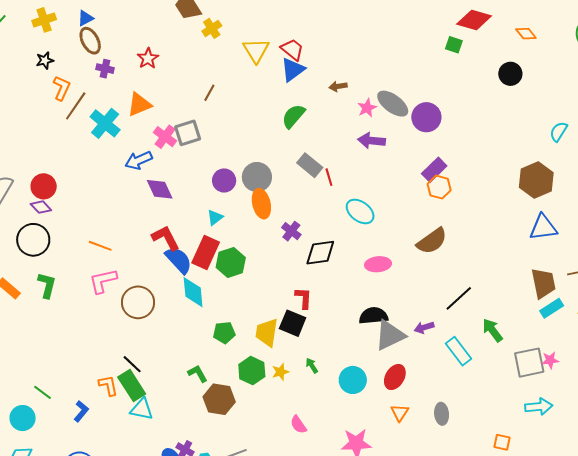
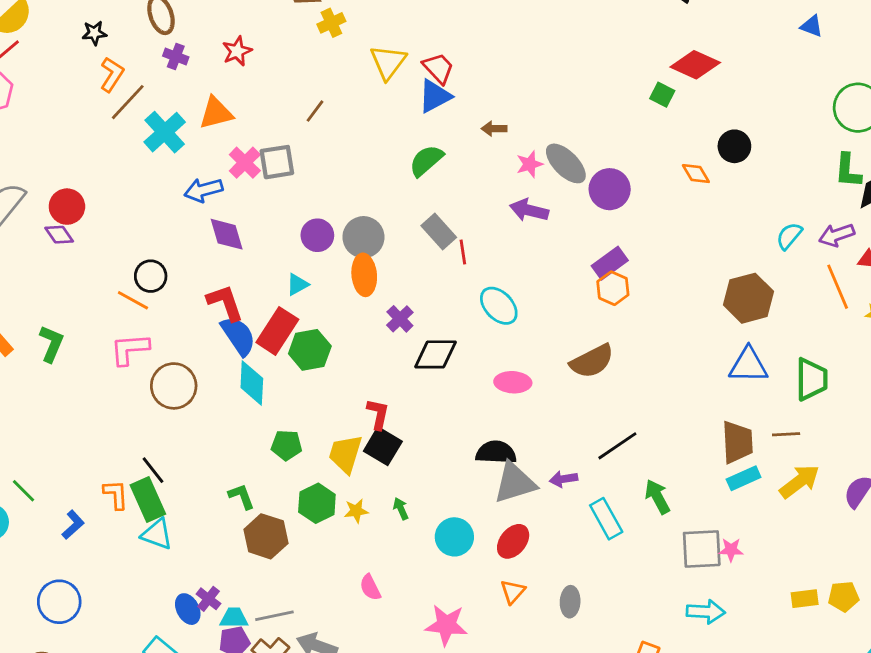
orange diamond: (526, 34) -> (696, 174), moved
black circle: (33, 240) -> (151, 276), moved, size x0.7
red L-shape: (304, 298) -> (378, 414), moved

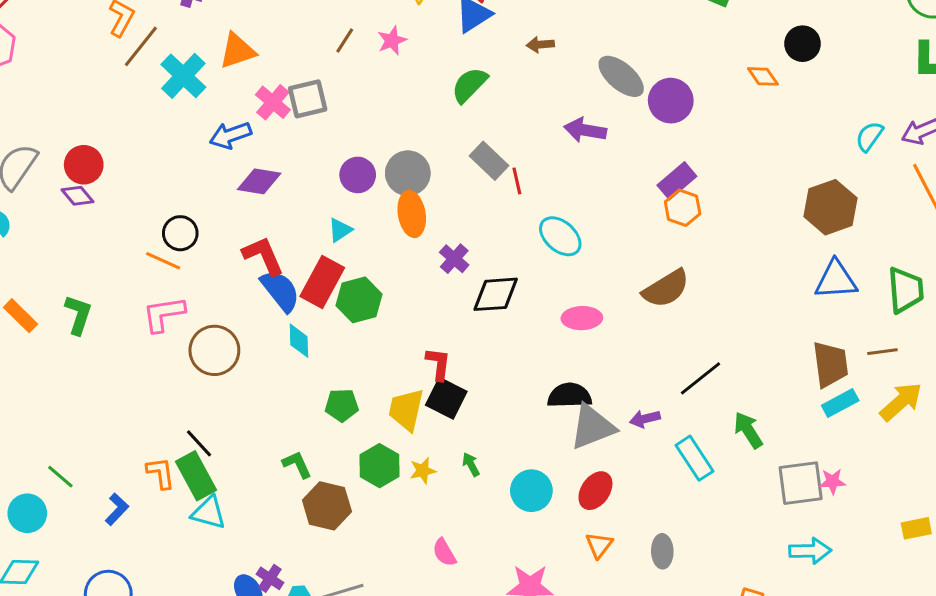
pink star: (530, 164) -> (392, 41), moved
purple diamond: (227, 234) -> (259, 181), turned -60
cyan diamond: (252, 383) -> (299, 341), size x0.7

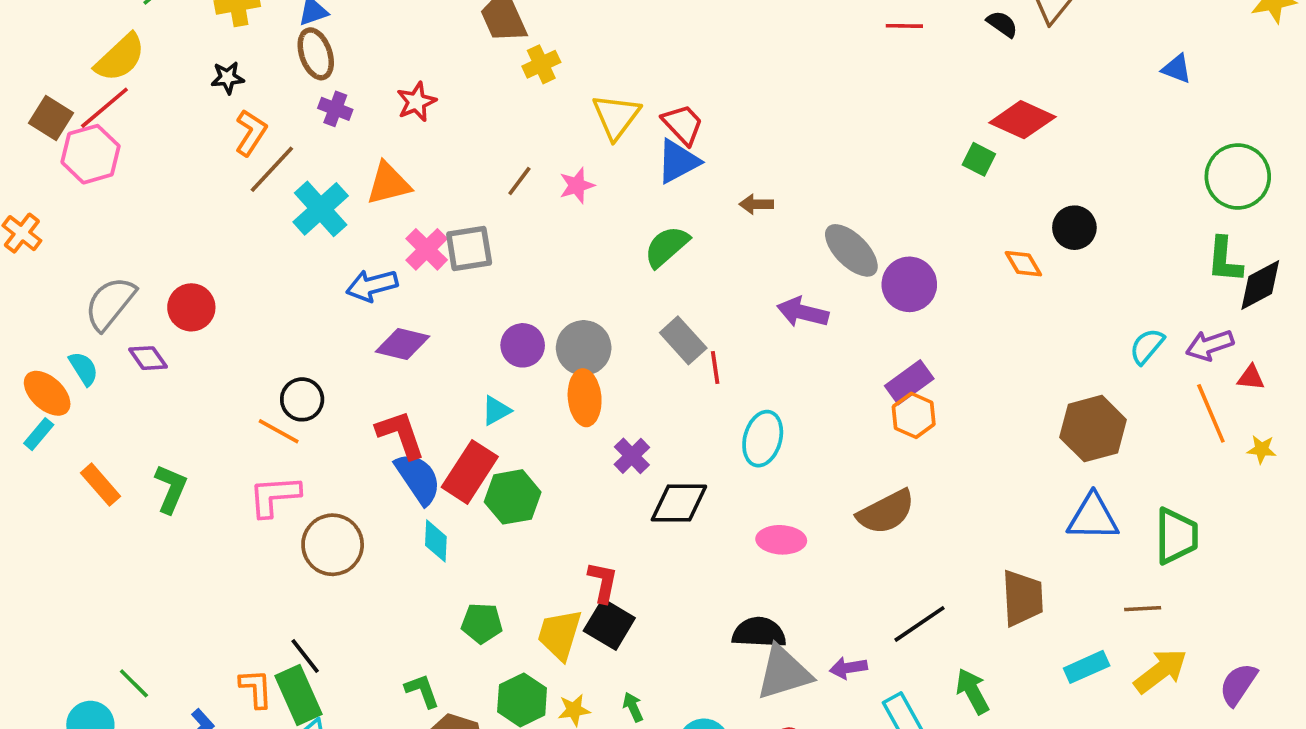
purple diamond: (78, 196) -> (148, 358), moved
cyan ellipse: (560, 236) -> (763, 439), turned 60
brown trapezoid: (830, 364) -> (1022, 598), moved

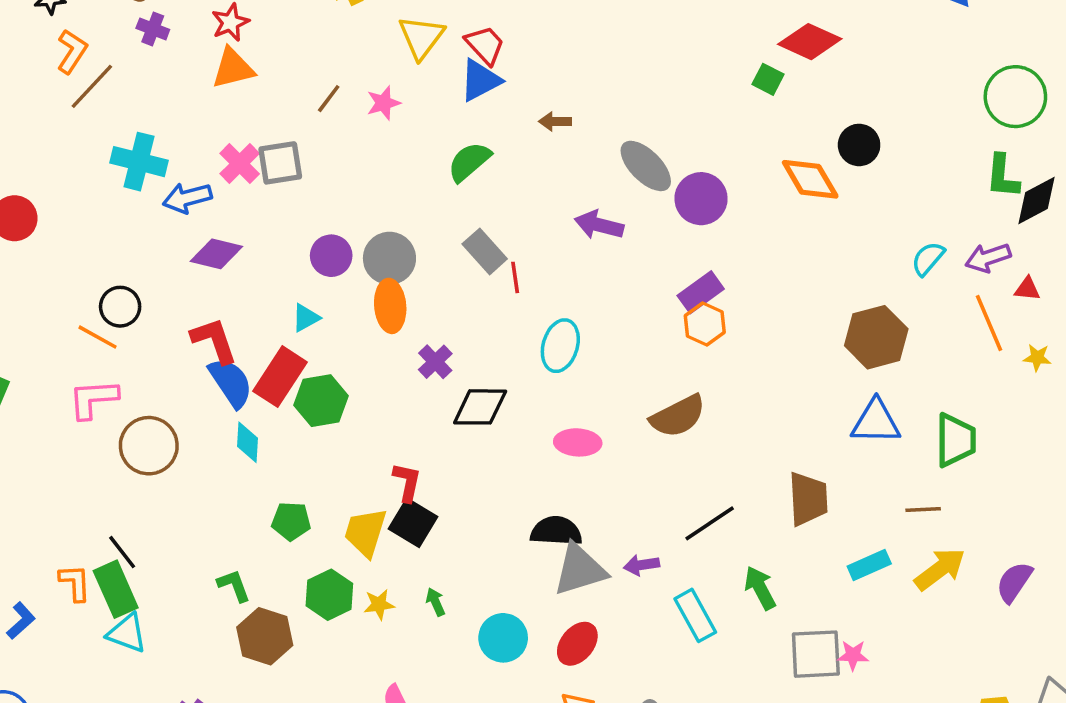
orange triangle: (388, 184) -> (233, 68), moved
cyan cross: (321, 209) -> (139, 162), moved, turned -34
orange diamond: (1023, 264) -> (810, 179), size x1.6

